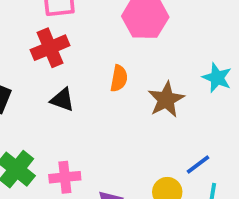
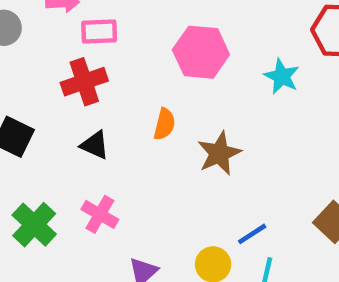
cyan star: (217, 78) -> (282, 76), moved
pink cross: (65, 177) -> (100, 214), moved, turned 32

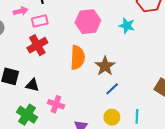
orange semicircle: (164, 124) -> (78, 58), size x1.6
black triangle: (95, 145) -> (32, 85), moved
blue line: (252, 234) -> (112, 89), moved

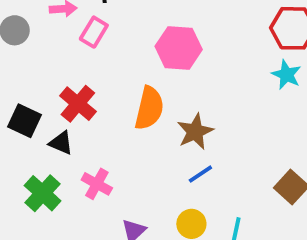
pink rectangle: (40, 21) -> (94, 32), turned -56
cyan star: (127, 26) -> (286, 75), moved
red cross: (37, 45) -> (78, 104), moved, turned -30

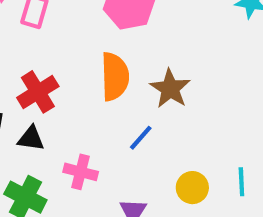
red cross: (78, 104) -> (38, 92), turned 33
blue line: (200, 174) -> (141, 138), moved

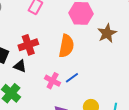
brown star: (170, 89) -> (107, 33), moved
pink cross: (81, 172) -> (53, 81), moved

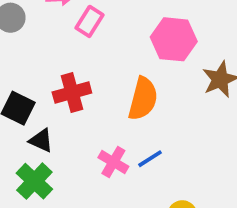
black triangle: (20, 66) -> (41, 140), moved

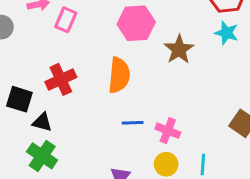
blue line: (150, 159) -> (133, 123), turned 40
pink cross: (113, 162) -> (168, 131), moved

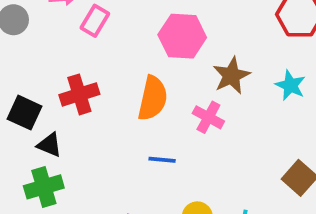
cyan star: (226, 33) -> (290, 85), moved
pink cross: (168, 131) -> (208, 117), moved
green cross: (42, 156) -> (44, 187), turned 32

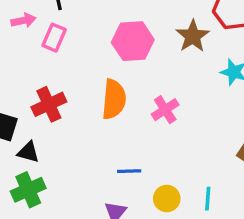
brown star: (231, 76) -> (193, 36), moved
pink cross: (208, 117) -> (165, 110), turned 36
blue line: (162, 160) -> (129, 171), moved

